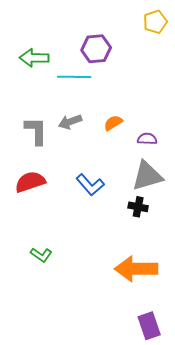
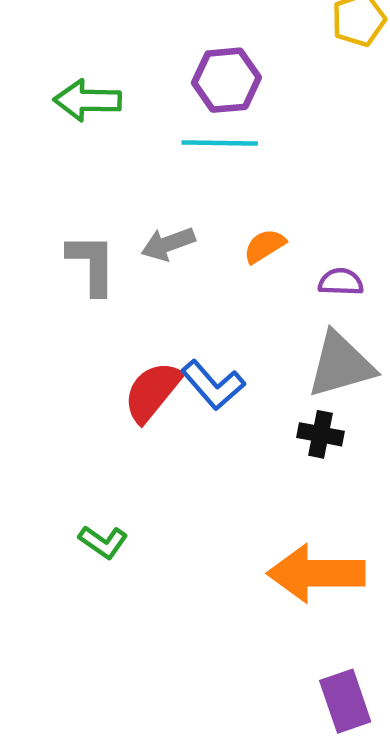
cyan line: (74, 77) -> (220, 143), moved
red semicircle: (30, 182) -> (152, 392), moved, turned -32

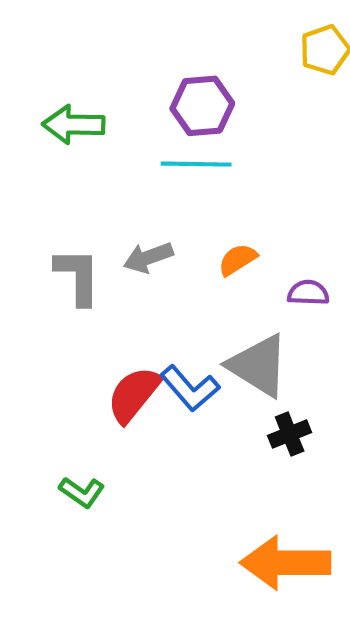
gray triangle: (341, 365) -> (258, 365), moved, turned 48
black cross: (321, 434) -> (290, 434), turned -33
green L-shape: (103, 542) -> (82, 492), moved

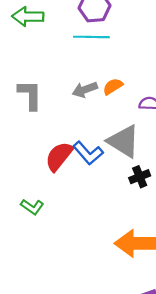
gray arrow: (148, 257) -> (85, 90), moved

